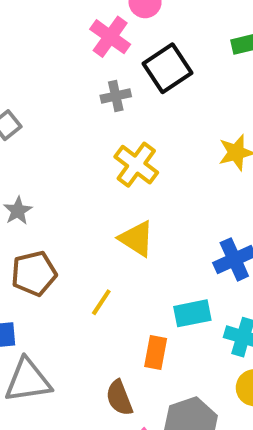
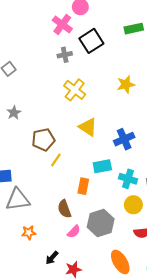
yellow triangle: (137, 239) -> (88, 127), moved
brown pentagon: (34, 273) -> (43, 140), moved

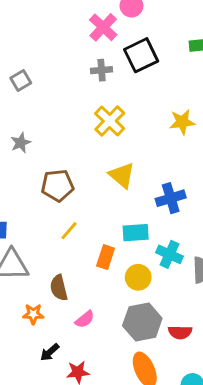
yellow line: (56, 160) -> (69, 231), moved
yellow circle: (133, 205) -> (138, 277), moved
brown semicircle: (64, 209) -> (59, 288), moved
gray hexagon: (101, 223) -> (142, 322), moved
orange star: (29, 233) -> (33, 314), moved

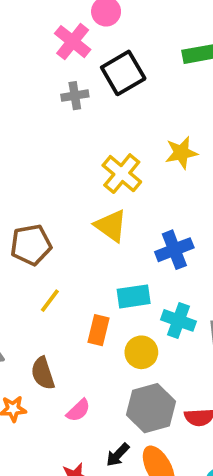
yellow cross: (110, 121) -> (122, 174), moved
black arrow: (50, 352) -> (118, 455), moved

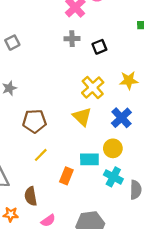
black square: (123, 73) -> (99, 47), moved, size x0.6
blue cross: (174, 250) -> (121, 118), moved, turned -30
yellow circle: (141, 352) -> (113, 148), moved

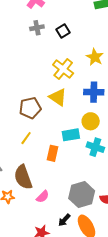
yellow star: (129, 80) -> (95, 57), turned -30
blue cross: (121, 118) -> (94, 92), turned -36
brown pentagon: (34, 121) -> (30, 108), moved
brown semicircle: (31, 196) -> (23, 177), size x1.4

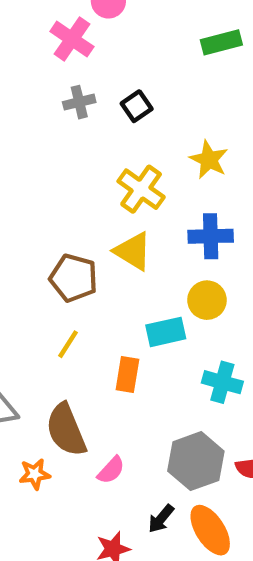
brown pentagon: (30, 108) -> (74, 278), turned 30
cyan cross: (95, 147) -> (222, 382), moved

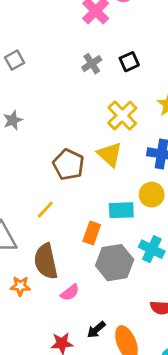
gray cross: (79, 102) -> (92, 64), moved, turned -30
yellow line: (68, 344) -> (45, 210), moved
gray hexagon: (196, 461) -> (115, 263), moved

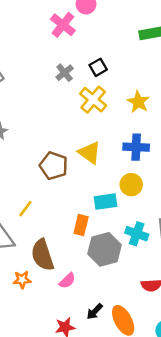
yellow cross: (122, 116) -> (93, 100), moved
yellow line: (45, 210) -> (25, 209), moved

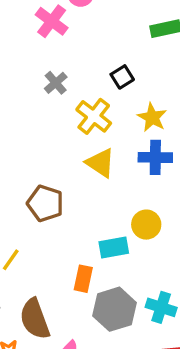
black square: (98, 67) -> (122, 77), moved
blue cross: (136, 147) -> (155, 157), moved
yellow triangle: (90, 153) -> (100, 163), moved
cyan cross: (137, 234) -> (161, 307), moved

